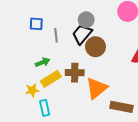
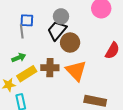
blue square: (36, 24) -> (27, 20), moved
gray line: (56, 35) -> (22, 31), moved
orange triangle: (97, 88) -> (76, 71), moved, turned -35

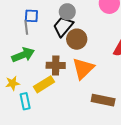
green arrow: (19, 58) -> (23, 55), size x1.5
orange triangle: (76, 71) -> (83, 69), turned 30
yellow rectangle: (27, 74) -> (44, 84), moved

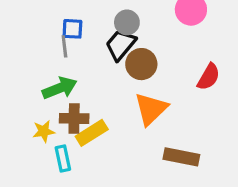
brown cross: (56, 65) -> (74, 118), moved

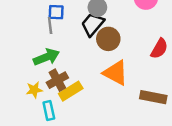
orange triangle: (151, 109) -> (116, 73), turned -48
brown cross: (74, 118) -> (57, 80), turned -30
brown rectangle: (181, 157) -> (153, 97), moved

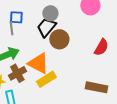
orange triangle: (116, 73) -> (38, 63), moved
yellow rectangle: (71, 91) -> (46, 79), moved

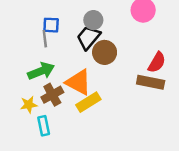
brown rectangle: (96, 87) -> (151, 82), moved

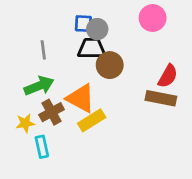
blue square: (51, 25) -> (83, 24), moved
black trapezoid: (88, 37) -> (92, 48), turned 50

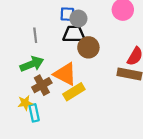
yellow star: (25, 123) -> (25, 103), moved

